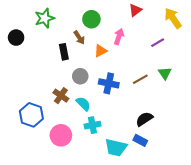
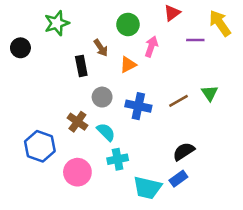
green circle: (91, 19) -> (128, 24), moved
purple line: (158, 43) -> (195, 40), moved, turned 32
blue rectangle: (140, 140) -> (178, 179), turned -64

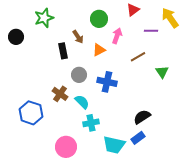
brown line: (178, 101) -> (138, 57), moved
pink circle: (77, 172) -> (66, 147), moved

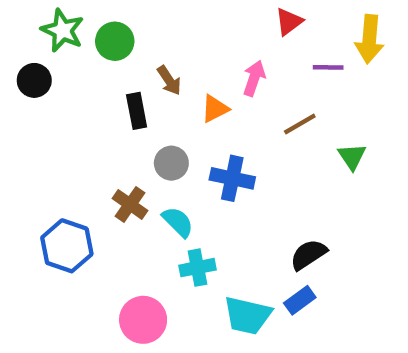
green star: (44, 18) -> (63, 30), moved, turned -30
yellow arrow: (170, 18) -> (369, 39), turned -140
green circle: (99, 19) -> (115, 41), moved

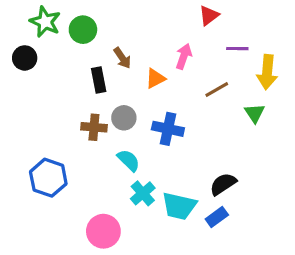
yellow arrow: (369, 39) -> (267, 72), moved
brown cross: (130, 204) -> (94, 127), moved, turned -30
cyan cross: (197, 268) -> (143, 193), turned -30
cyan trapezoid: (248, 315) -> (179, 206), moved

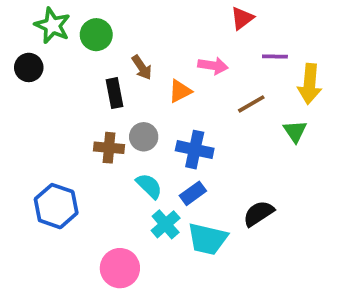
pink arrow: (184, 56) -> (213, 66), turned 80
blue rectangle: (217, 217) -> (193, 193), moved

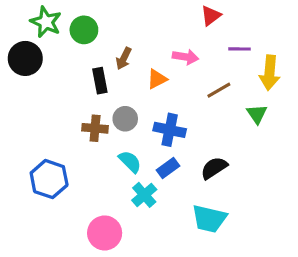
black circle: (29, 67) -> (25, 58), size x1.4
brown arrow: (142, 67) -> (124, 58), turned 60
black semicircle: (259, 213) -> (214, 168), moved
cyan trapezoid: (207, 239) -> (209, 219), moved

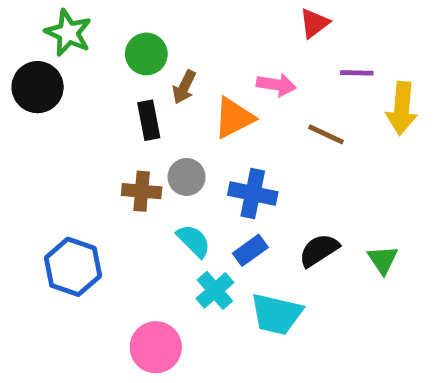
green circle: (84, 30) -> (146, 54), moved
orange triangle: (157, 79) -> (234, 118), size x1.4
brown line: (219, 90) -> (326, 134), turned 55
green triangle: (257, 114) -> (383, 260), moved
cyan trapezoid: (209, 219) -> (276, 314), moved

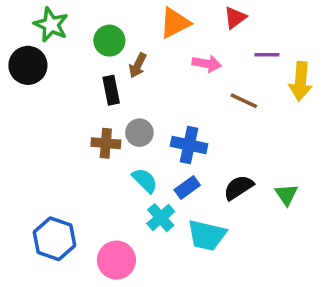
orange triangle: (234, 118) -> (175, 23), moved
blue hexagon: (73, 267) -> (54, 239), moved

